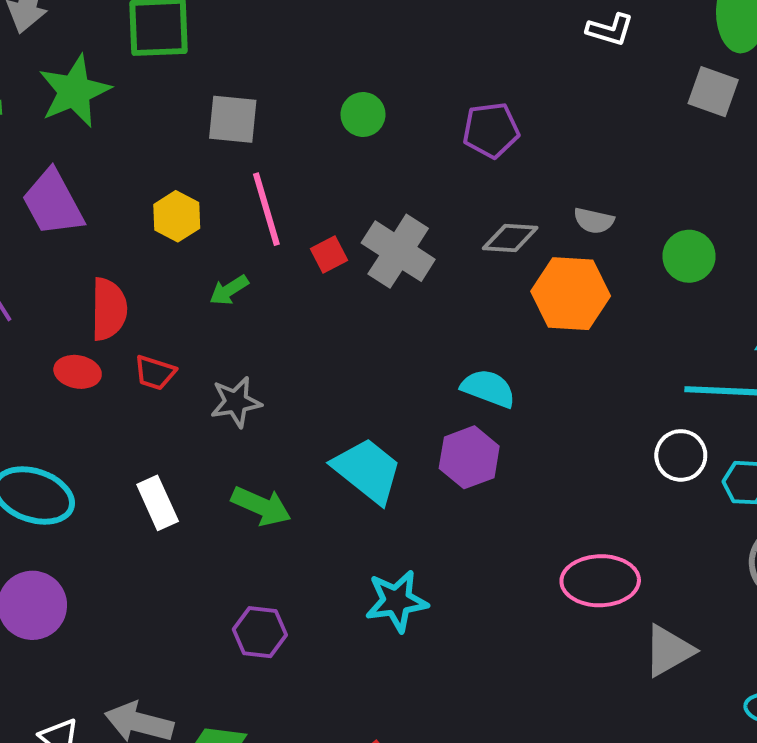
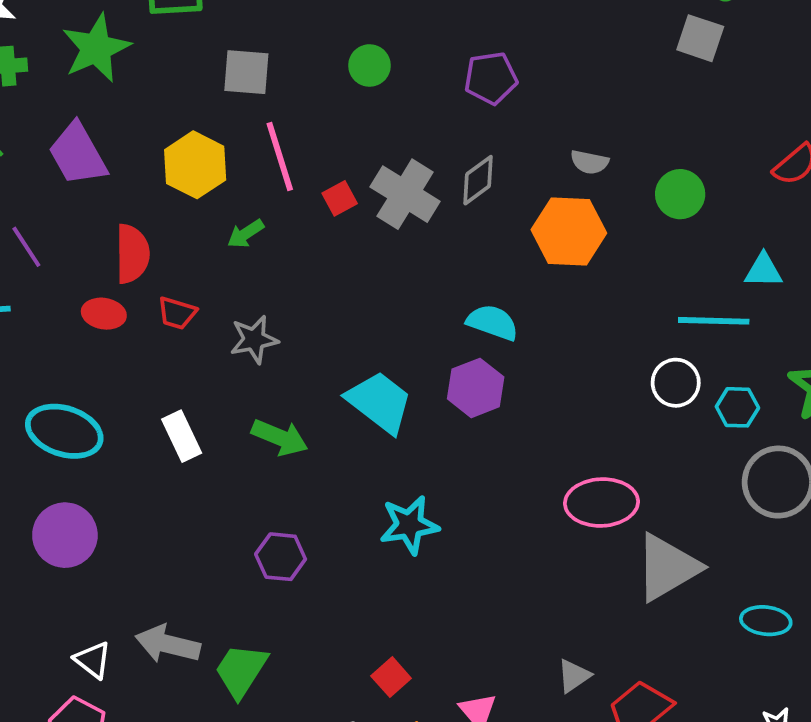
yellow hexagon: (177, 216) -> (195, 165), size x1.4
gray diamond: (510, 238) -> (478, 180), moved, turned -39
gray triangle: (669, 651) -> (667, 567), size x1.4

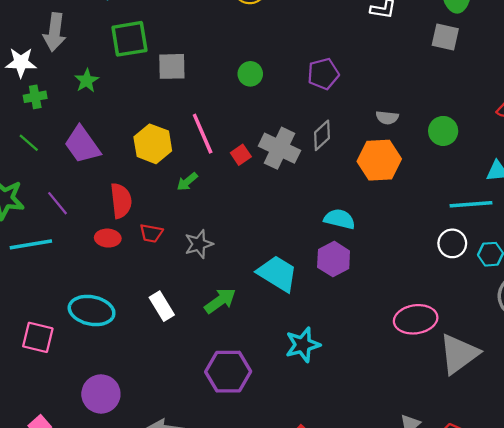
green star: (96, 48) -> (87, 81), size x0.6
gray square: (246, 72) -> (172, 66), moved
green arrow: (280, 437) -> (220, 301), turned -52
purple circle: (65, 535) -> (101, 394), moved
purple hexagon: (281, 557) -> (228, 372), size x1.5

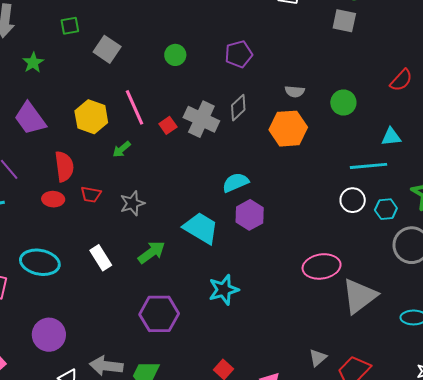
green square: (129, 39) -> (70, 26), size x0.6
gray square: (172, 66) -> (107, 49), turned 36
cyan semicircle: (340, 219) -> (236, 182), moved, turned -36

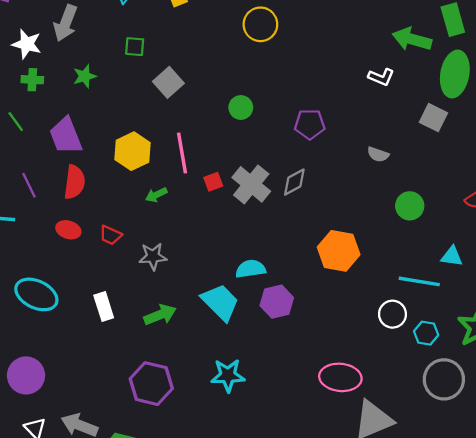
gray semicircle: (295, 91) -> (378, 154), moved
orange hexagon: (288, 129) -> (339, 251), moved
red semicircle: (64, 167) -> (74, 182), moved
cyan semicircle: (236, 182) -> (251, 269), moved

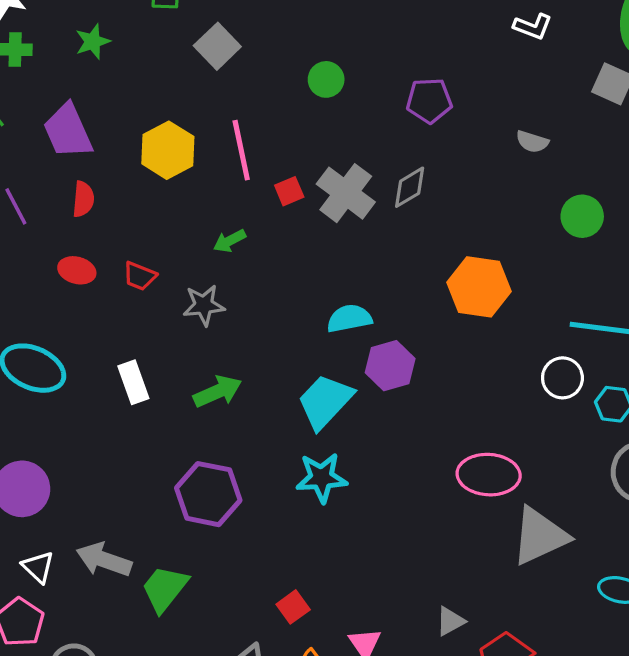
red semicircle: (74, 182) -> (83, 199), size x0.7
green arrow: (156, 195) -> (230, 241), moved
cyan trapezoid: (220, 302) -> (325, 401), moved, turned -90

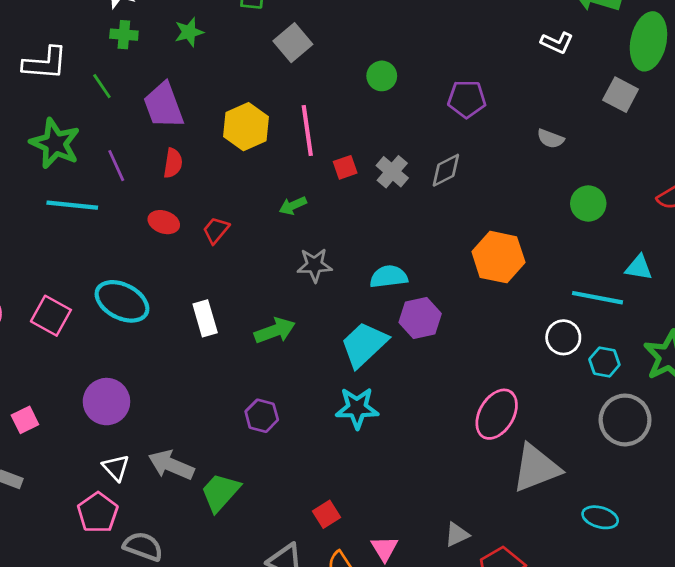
gray cross: (346, 193) -> (392, 172), size x0.7
red trapezoid: (140, 276) -> (216, 230), turned 104
gray star: (204, 305) -> (315, 265), moved
pink ellipse: (489, 475) -> (497, 414), turned -66
purple hexagon: (208, 494) -> (262, 416), size x0.6

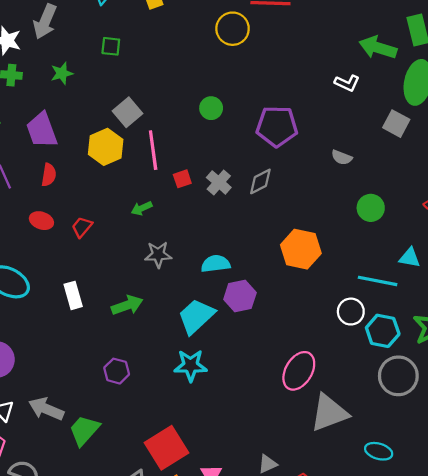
gray square: (293, 43) -> (128, 112), moved
purple pentagon: (467, 99) -> (277, 126), size x1.4
cyan hexagon: (604, 362) -> (383, 331), size x1.4
red square: (327, 514) -> (166, 448), size x2.0

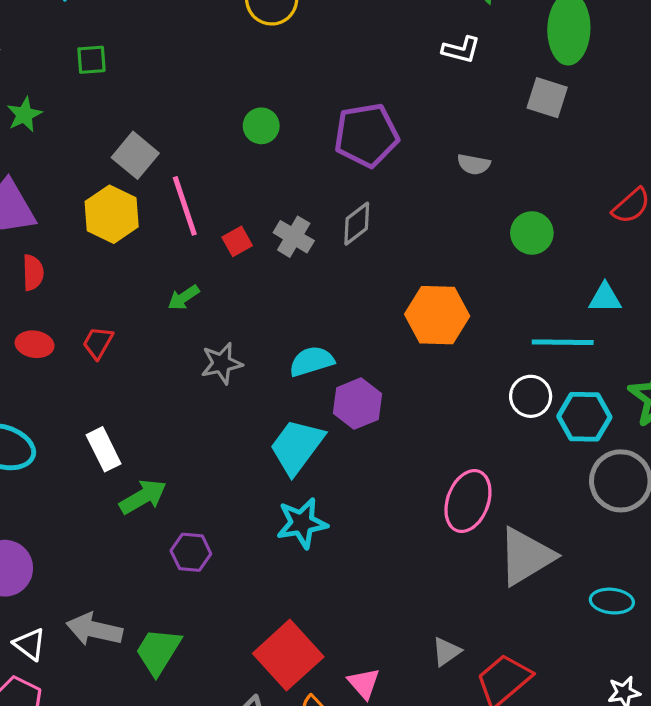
green arrow: (127, 305) -> (143, 497), moved

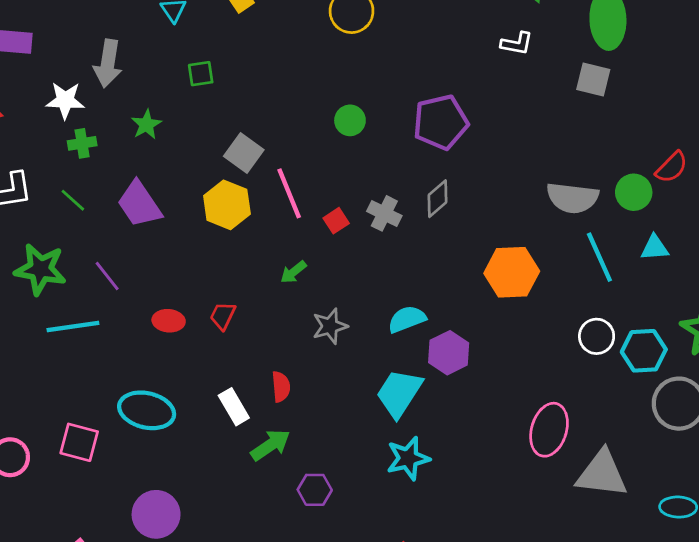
gray semicircle: (474, 164) -> (572, 198), moved, size x1.8
green circle: (532, 233) -> (634, 192), moved
red semicircle: (33, 273) -> (281, 387), moved
cyan line: (563, 342) -> (599, 257), moved, turned 69
gray triangle: (526, 556) -> (602, 474), turned 42

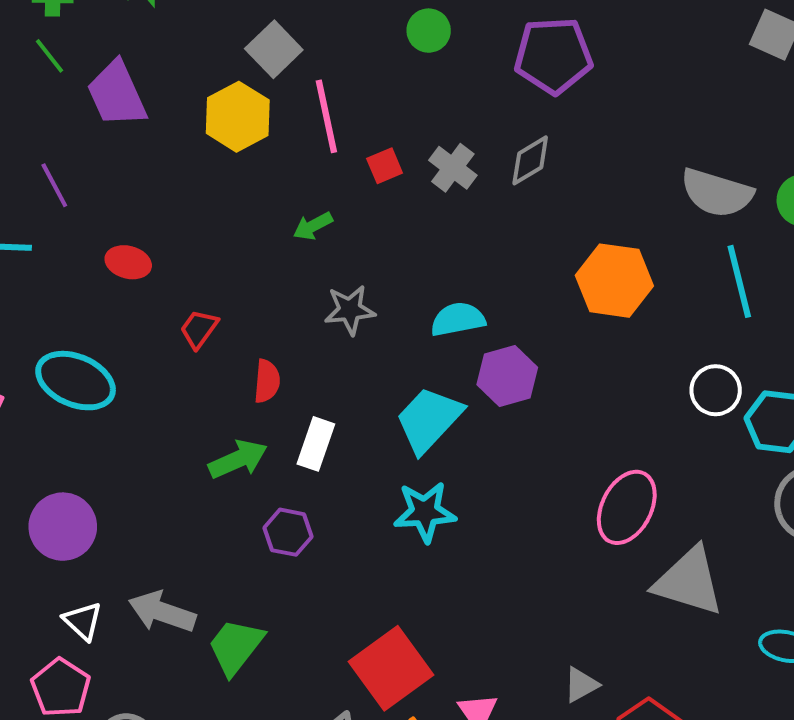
green line: (73, 200) -> (50, 56), moved
red trapezoid: (223, 316) -> (199, 329), moved
white rectangle: (234, 407) -> (316, 444), moved, turned 39

